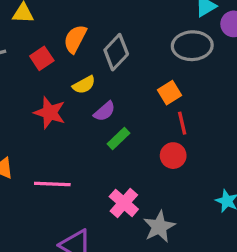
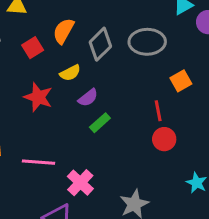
gray ellipse: (192, 46) -> (147, 42), moved
orange square: (170, 93) -> (181, 81), moved
red circle: (173, 156) -> (164, 139), moved
pink cross: (124, 203) -> (80, 183), moved

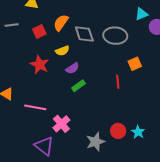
gray diamond: (100, 44) -> (84, 34), turned -70
red circle: (164, 139) -> (118, 131), moved

